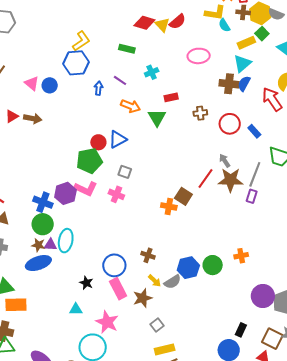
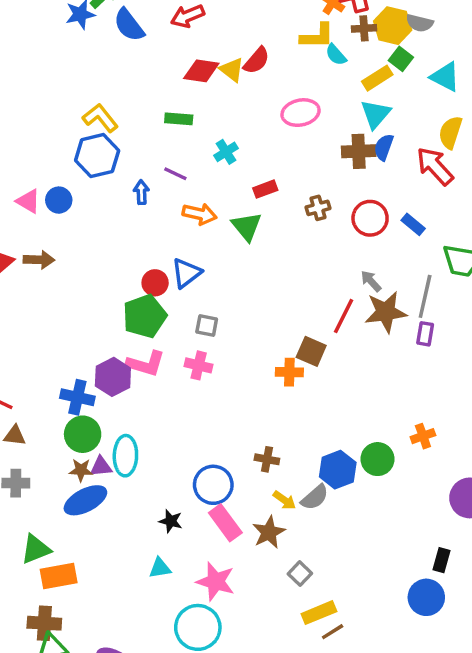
yellow L-shape: (81, 41) -> (100, 118), turned -85

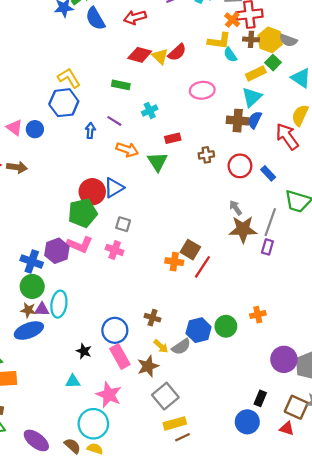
red circle: (155, 283) -> (92, 192), size x1.5
red line: (344, 316) -> (202, 267), moved
gray square: (300, 574) -> (165, 396), size x1.6

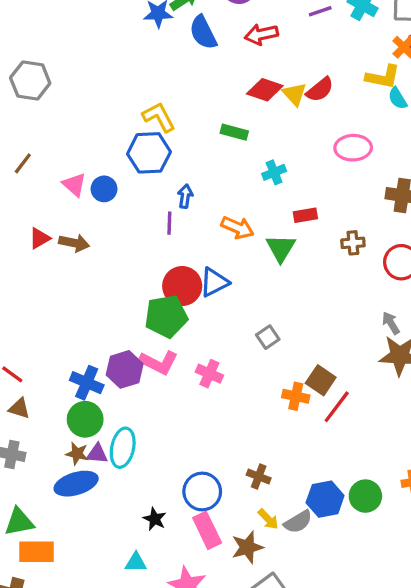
purple line: (114, 121) -> (169, 223), moved, turned 56
gray square: (123, 224) -> (268, 337), moved, turned 35

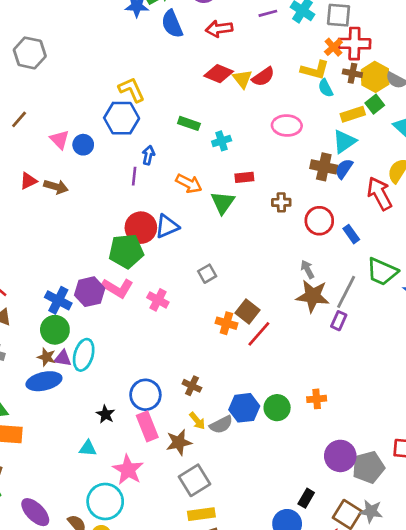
green rectangle: (234, 132) -> (189, 123), moved

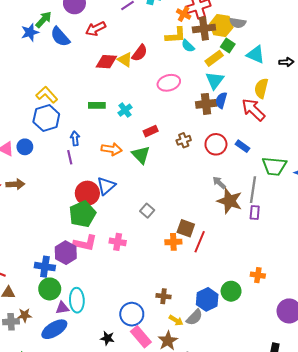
brown cross: (352, 73) -> (204, 28), size x1.5
brown star: (313, 296) -> (230, 201), turned 30
brown star: (46, 357) -> (25, 315), moved
orange cross: (317, 399) -> (258, 275), turned 32

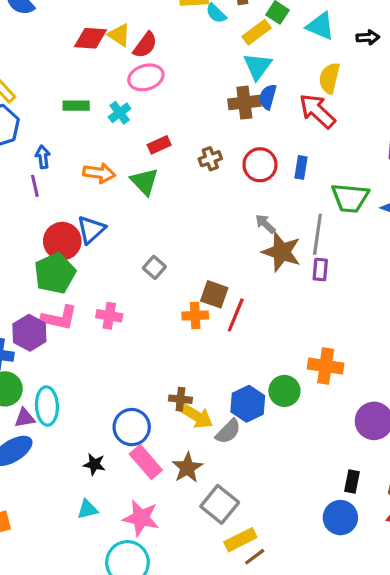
red semicircle: (140, 53) -> (145, 45), moved
pink ellipse: (169, 83) -> (146, 77), moved
blue rectangle: (243, 146) -> (301, 167), turned 64
orange cross: (258, 275) -> (326, 366), size x1.5
yellow arrow: (176, 320) -> (196, 416), moved, size x1.5

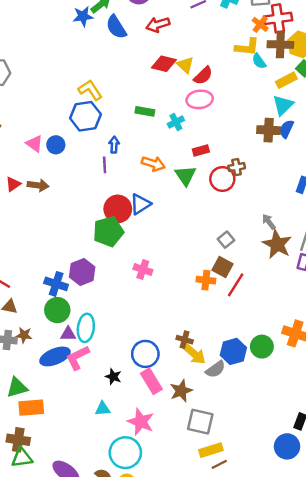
red circle: (260, 165) -> (222, 179), moved
gray square: (154, 267) -> (226, 240), moved
pink L-shape: (59, 318) -> (78, 358), moved, turned 132
gray square: (220, 504) -> (200, 422), turned -36

